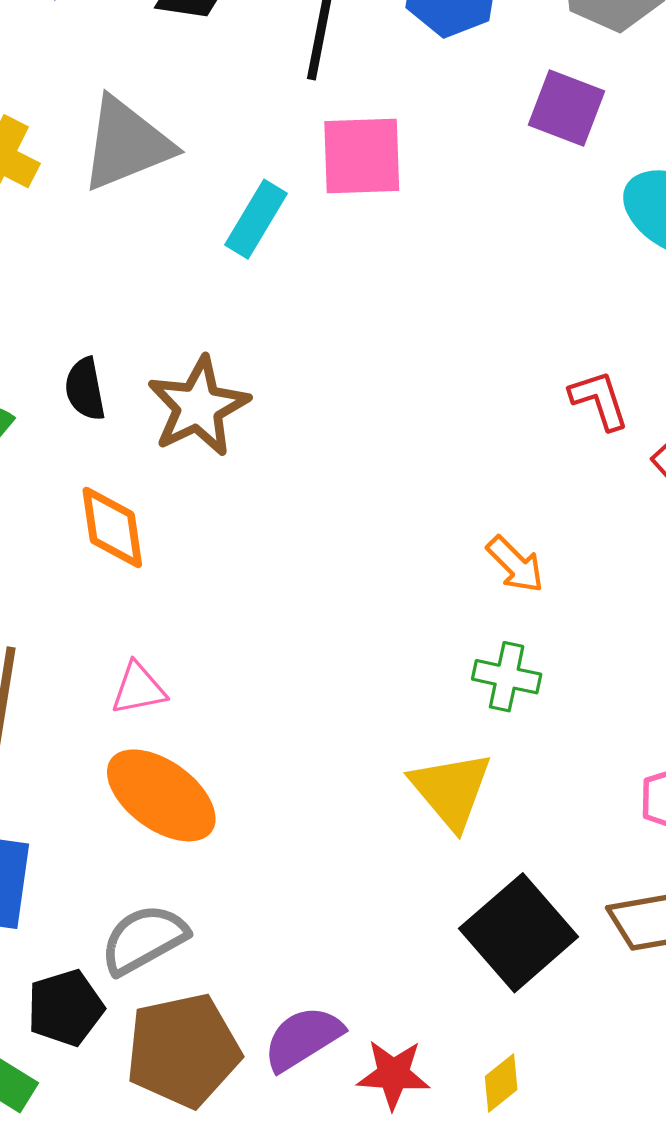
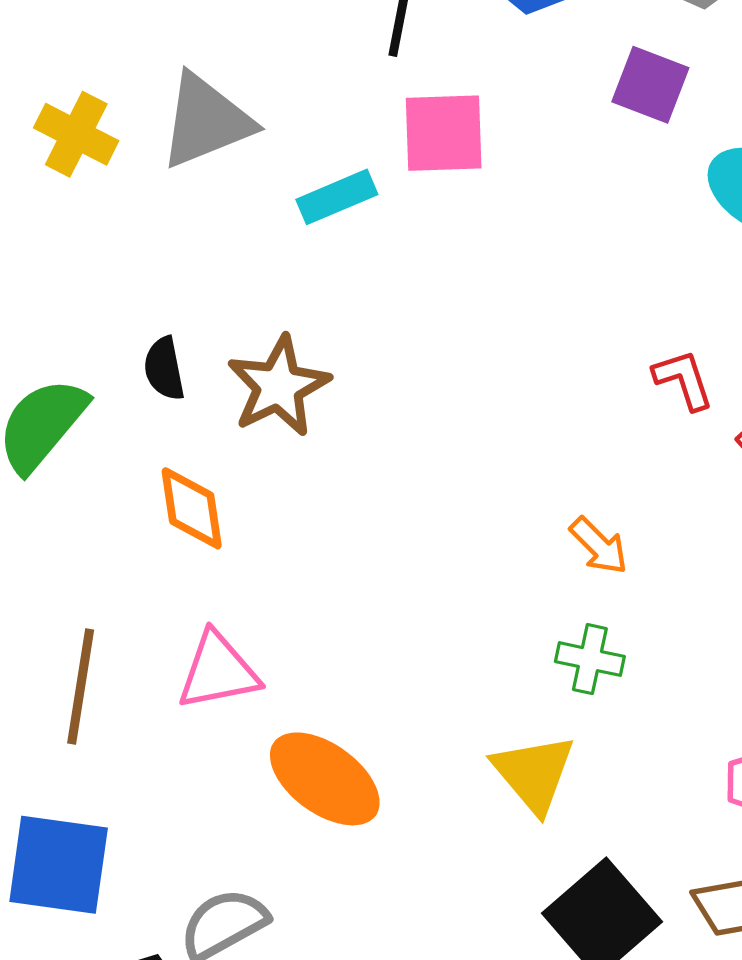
cyan rectangle: (256, 219) -> (337, 197), turned 36
pink triangle: (138, 689) -> (218, 671), size x1.5
orange ellipse: (161, 795) -> (325, 779), moved

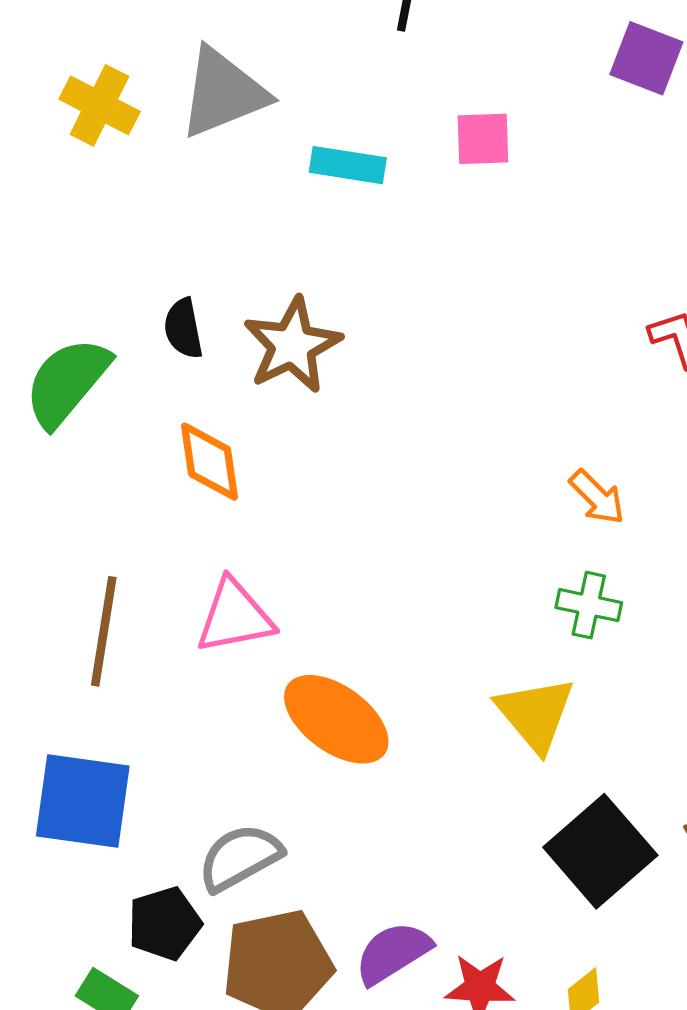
pink square: (444, 133) -> (483, 139), moved, size x0.7
cyan rectangle: (337, 197) -> (348, 165), turned 32

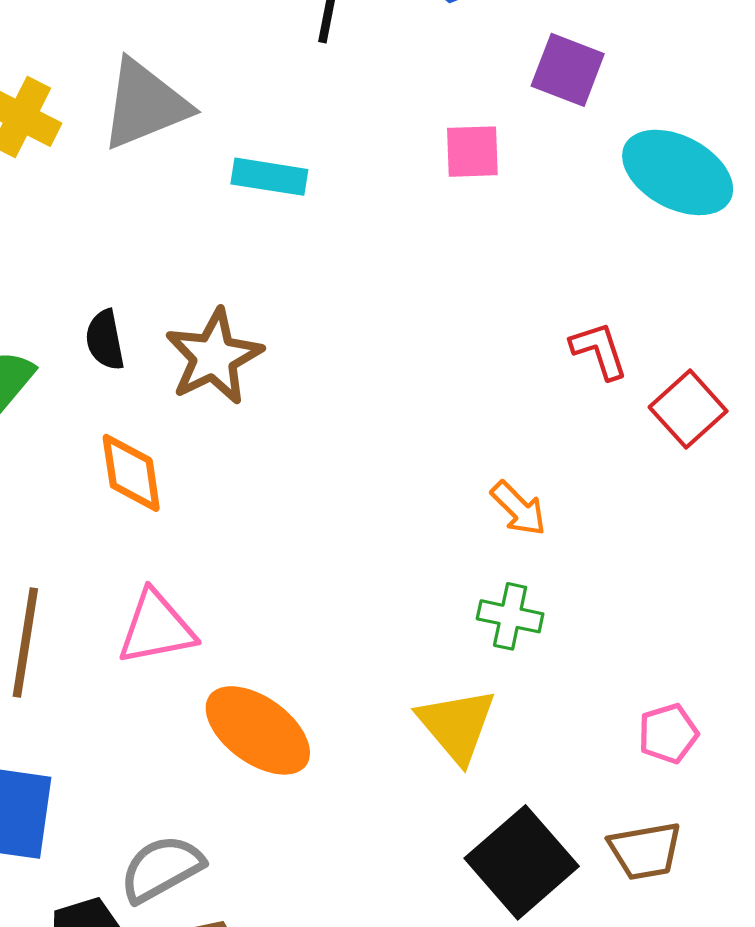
pink square: (483, 139) -> (472, 152), moved

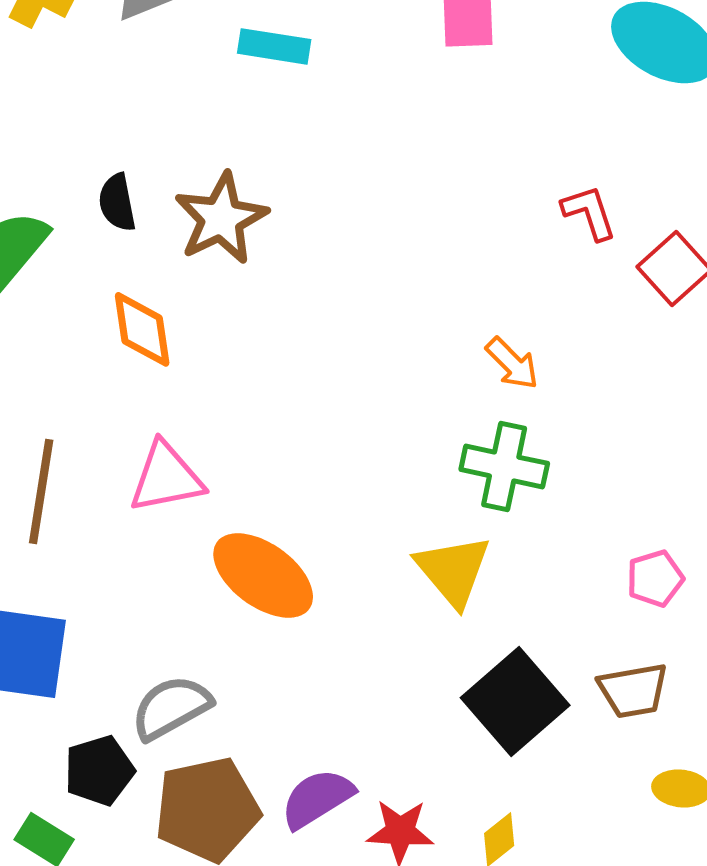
green cross: (510, 616) -> (504, 466), size x1.4

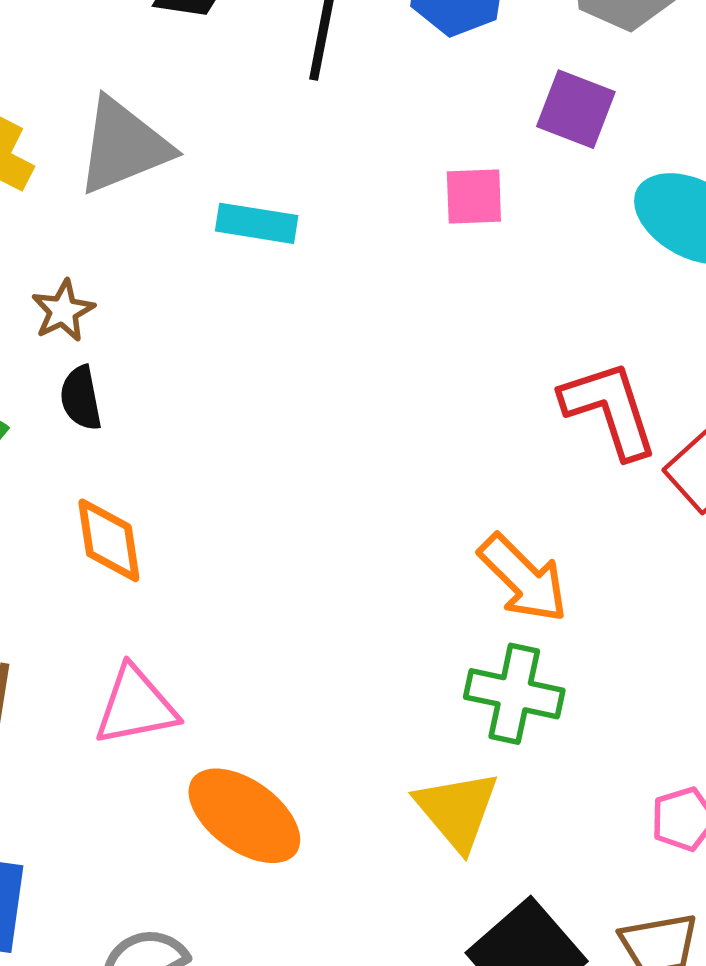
red L-shape: (589, 212) -> (609, 409), size x1.6
brown star: (221, 218) -> (63, 311), moved, size x0.6
orange arrow: (512, 363) -> (523, 578), size x1.5

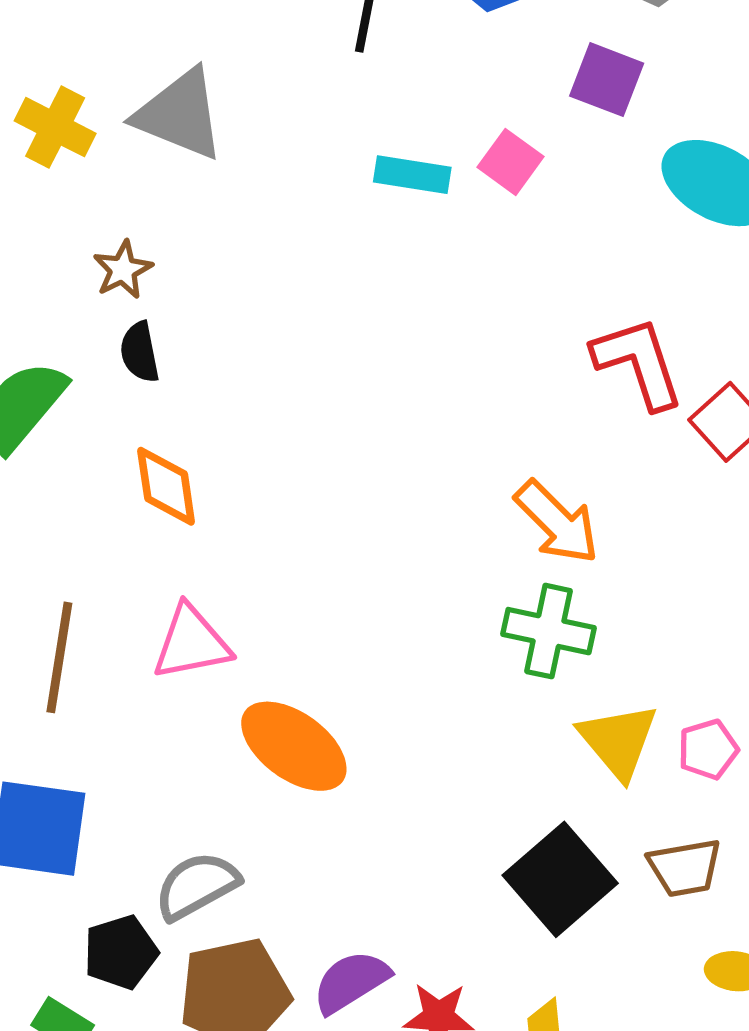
gray triangle: (123, 146) -> (180, 114), turned 44
pink square: (474, 196) -> (510, 162), turned 38
cyan rectangle: (257, 223) -> (412, 175), moved
yellow triangle: (457, 810) -> (618, 741), moved

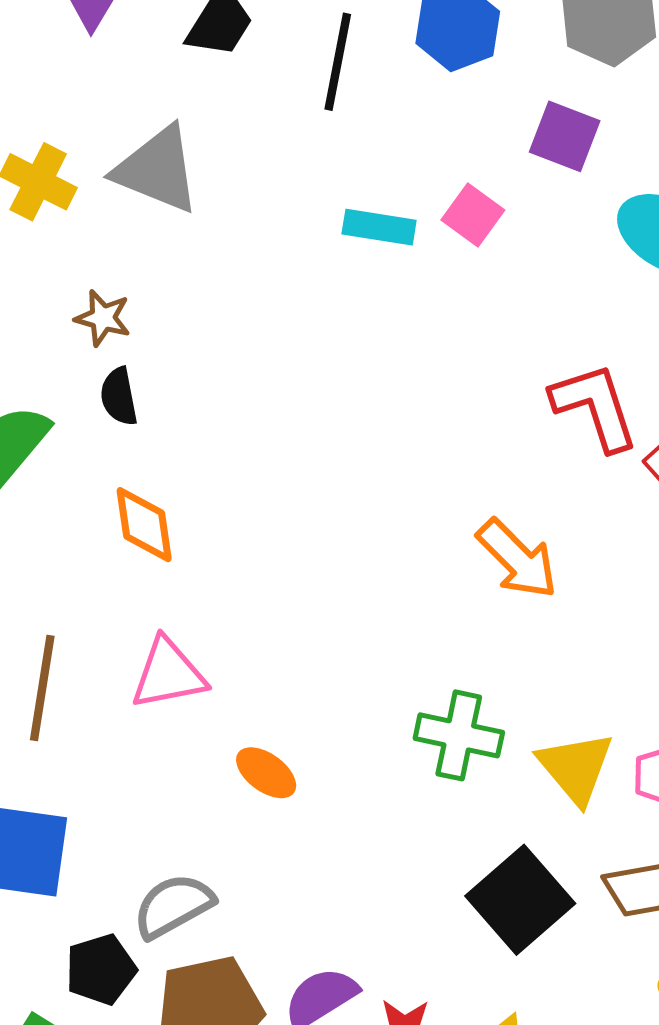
brown star: (123, 270) -> (103, 318), turned -30
green cross: (549, 631) -> (459, 735), moved
orange ellipse: (294, 746) -> (266, 773), size x0.6

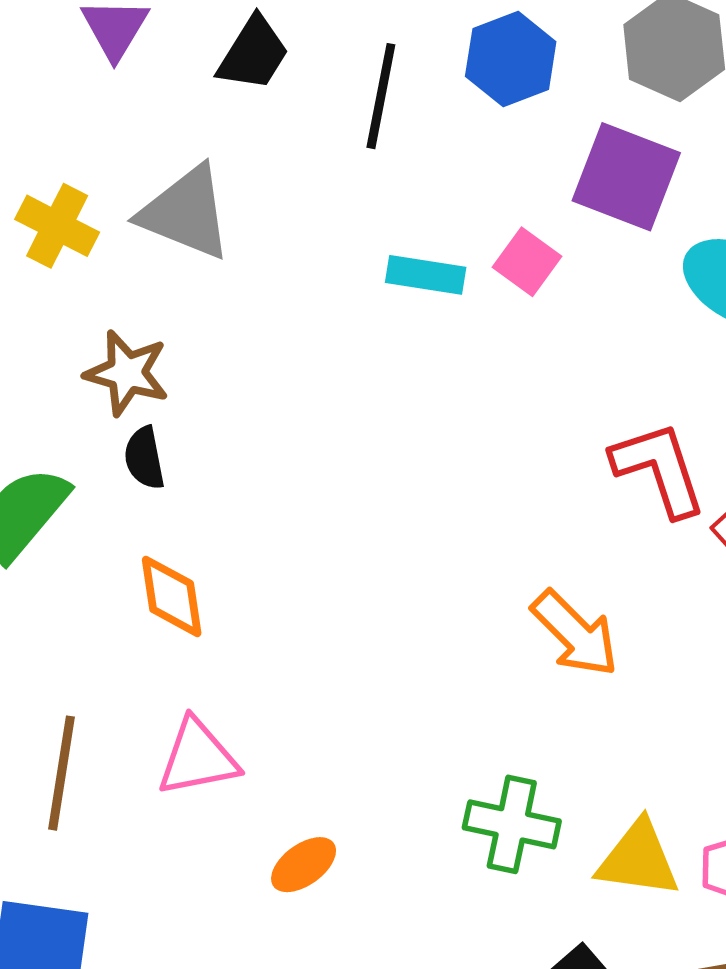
purple square: (565, 136) -> (626, 177), size x1.4
brown star: (103, 318) -> (127, 373), size x1.4
yellow triangle: (576, 768) -> (638, 859), turned -42
orange ellipse: (266, 773) -> (304, 865), turned -72

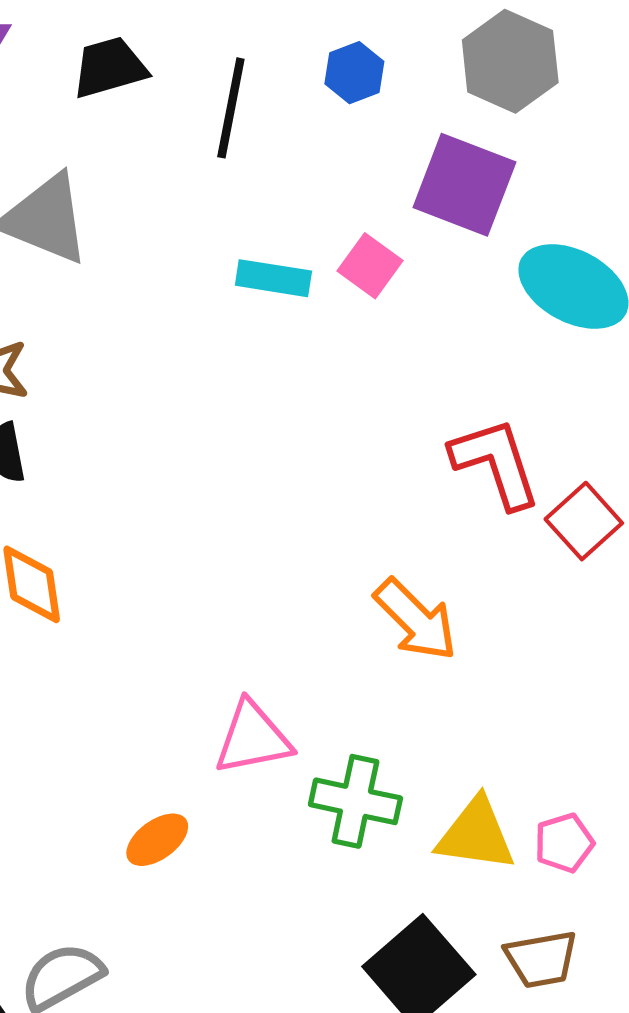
black trapezoid: (253, 54) -> (109, 67), turned -138
blue hexagon: (511, 59) -> (354, 73), size x0.7
pink triangle: (198, 758) -> (253, 738), moved

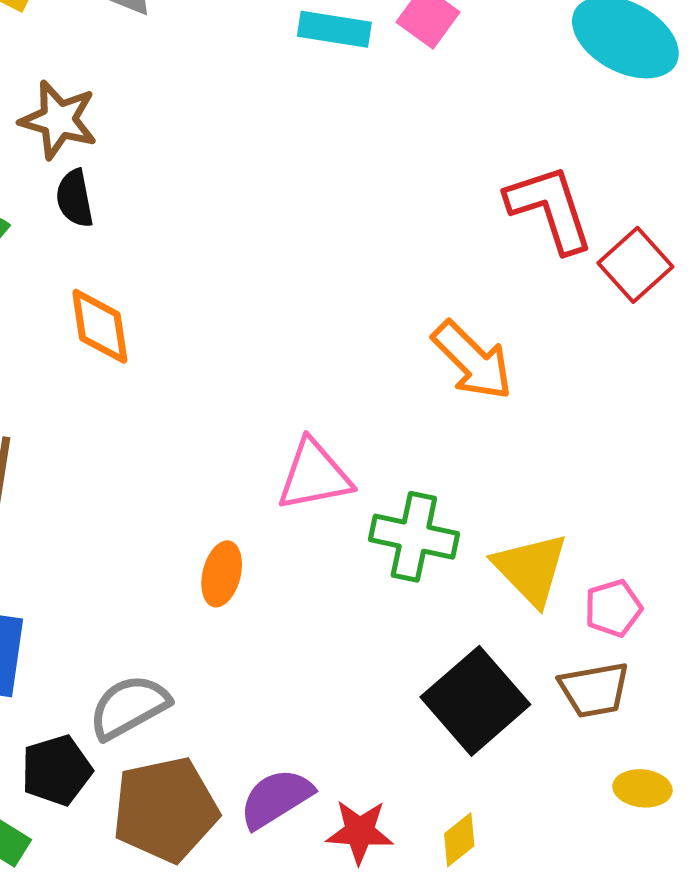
yellow triangle: (476, 835) -> (531, 569), turned 38
orange ellipse: (157, 840) -> (222, 574), turned -40
pink pentagon: (564, 843) -> (613, 608), moved

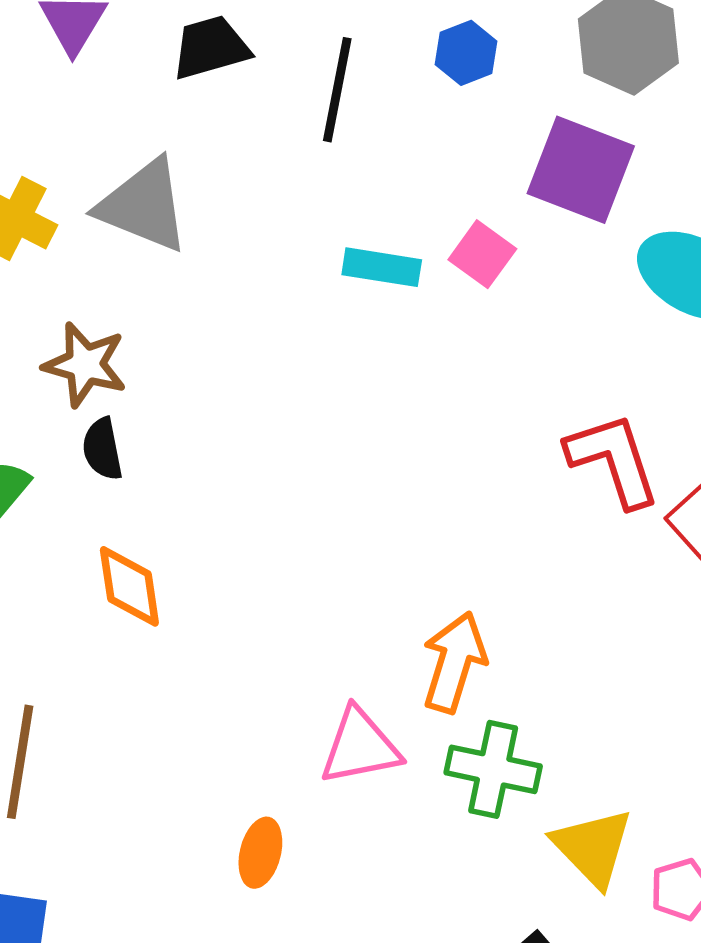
orange arrow: (472, 360) -> (454, 662), moved, turned -118
green cross: (414, 537) -> (493, 769), moved

